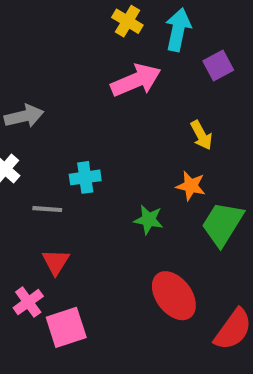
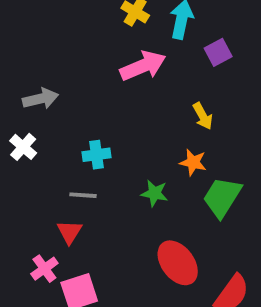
gray line: (47, 209) -> (83, 195), moved

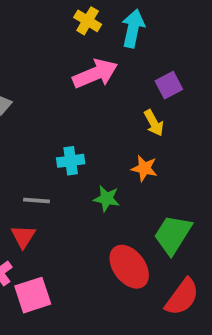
purple square: (218, 52) -> (169, 85), moved
cyan cross: (97, 155) -> (71, 161), moved
green trapezoid: (222, 197) -> (173, 235), moved

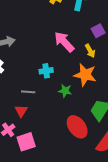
pink arrow: (95, 74) -> (64, 42), moved, turned -110
orange star: (144, 168) -> (85, 75), size x1.6

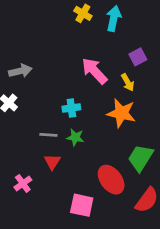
green star: (65, 91) -> (75, 137), moved
red triangle: (21, 111) -> (52, 162), moved
pink square: (26, 142) -> (82, 205), moved, turned 30

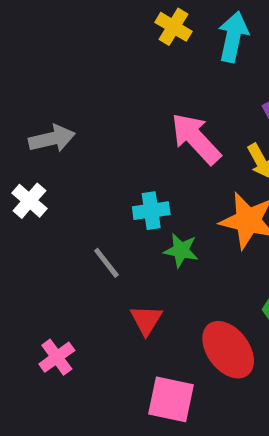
gray line: (48, 135) -> (106, 263), turned 48
green star: (75, 137) -> (181, 250), moved
red triangle: (52, 162) -> (146, 320), moved

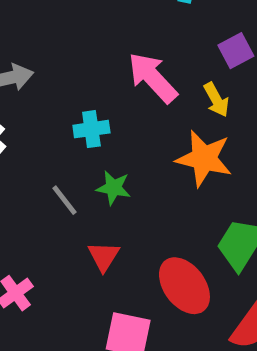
cyan cross: (151, 211) -> (91, 129), moved
green star: (181, 250) -> (113, 188), moved

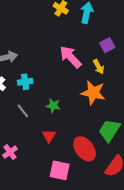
cyan cross: (91, 129) -> (25, 82), moved
gray line: (65, 200) -> (23, 111), moved

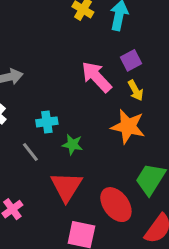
purple square: (107, 45) -> (131, 60), moved
cyan cross: (25, 82) -> (47, 122), moved
red triangle: (49, 136) -> (66, 187), size x1.6

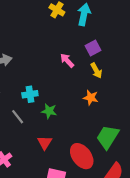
pink arrow: (96, 77) -> (67, 60), size x0.6
orange star: (128, 126) -> (91, 98), size x0.6
red triangle: (66, 187) -> (45, 143), size x0.6

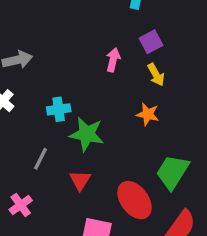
pink arrow: (67, 60) -> (113, 60), turned 56
green star: (49, 111) -> (87, 134), size x1.5
gray line: (18, 117) -> (40, 159), moved, turned 64

